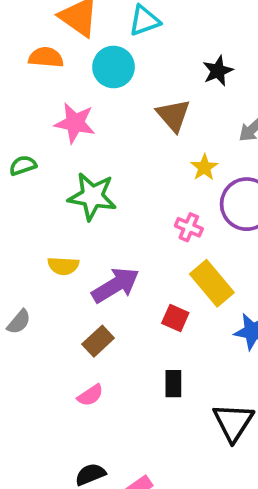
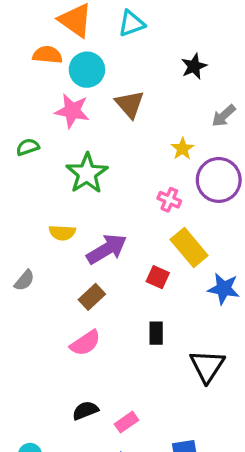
cyan circle: (114, 67) -> (87, 70), moved
brown triangle: (173, 115) -> (130, 104), moved
green star: (92, 196) -> (87, 173), turned 30
pink semicircle: (90, 395) -> (85, 343), size x1.4

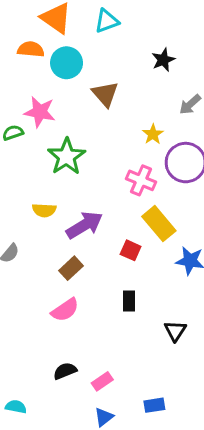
pink star: (72, 111) -> (40, 112), moved
pink cross: (169, 200) -> (141, 180), size x1.4
black triangle: (207, 366) -> (175, 331), size x0.7

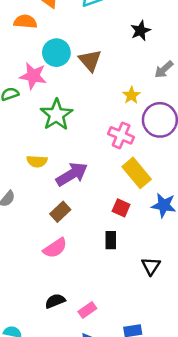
cyan circle: (67, 63) -> (56, 53), moved
red square: (131, 250) -> (121, 208), moved

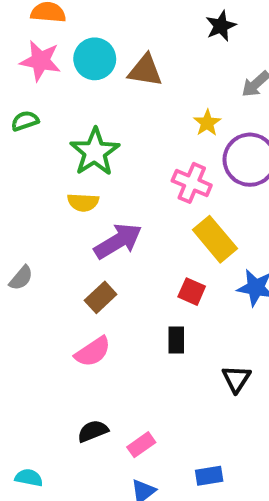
brown triangle: (90, 60) -> (145, 70), turned -40
pink star: (33, 76) -> (40, 61), moved
yellow semicircle: (37, 161) -> (83, 202), moved

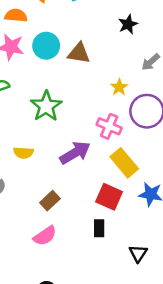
yellow semicircle: (83, 202) -> (23, 153), moved
purple arrow: (118, 241) -> (75, 153), moved
red square: (192, 292) -> (109, 197), size x1.5

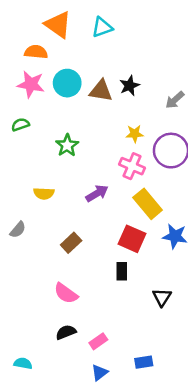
black star: (128, 24) -> (129, 86), moved
yellow star: (119, 87) -> (135, 134), moved, turned 30
green star: (46, 106) -> (67, 145), size x0.7
purple arrow: (75, 153) -> (97, 193), size x0.7
pink semicircle: (45, 236) -> (66, 293), moved, turned 70

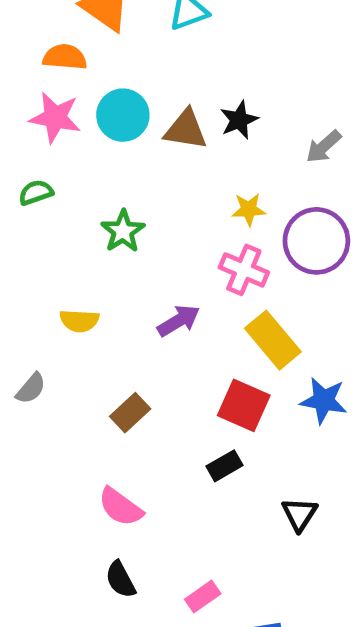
black rectangle: (122, 271) -> (224, 466), turned 60
black semicircle: (66, 332) -> (120, 580), turned -96
pink rectangle: (98, 341) -> (203, 596), moved

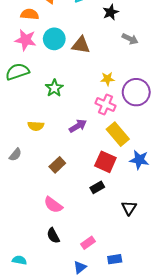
black star: (239, 120) -> (111, 12), moved
gray arrow: (324, 147) -> (130, 39), moved, turned -112
green semicircle: (36, 193) -> (17, 72), size x1.6

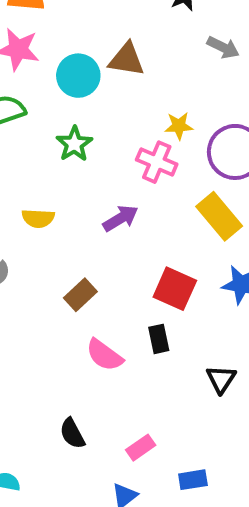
cyan circle: (54, 39) -> (78, 76), moved
pink cross: (105, 104) -> (157, 162), moved
yellow rectangle: (118, 134) -> (219, 216), moved
black rectangle: (97, 187) -> (159, 339), turned -72
pink semicircle: (53, 205) -> (104, 355), moved

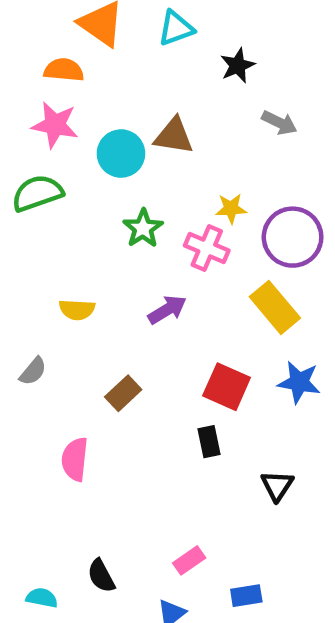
green star: (74, 144) -> (143, 228), moved
pink semicircle: (104, 355) -> (75, 459), moved, turned 60
black semicircle: (72, 433) -> (101, 576), moved

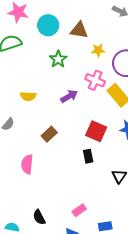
brown triangle: (174, 136) -> (79, 30), moved
pink cross: (207, 248) -> (95, 80), moved

